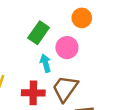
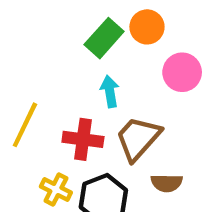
orange circle: (82, 18) -> (147, 27), moved
pink circle: (67, 48) -> (182, 72), moved

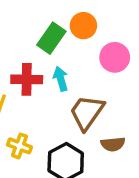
red cross: (83, 139) -> (27, 79), moved
yellow cross: (56, 190) -> (19, 146), moved

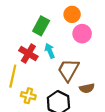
orange circle: (83, 26) -> (72, 14), moved
red cross: (27, 79) -> (28, 54), turned 36

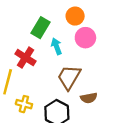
cyan arrow: (50, 51) -> (57, 46), moved

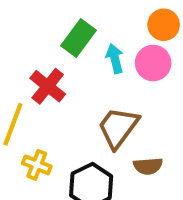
orange circle: (75, 16) -> (164, 25), moved
cyan arrow: (57, 46) -> (115, 59), moved

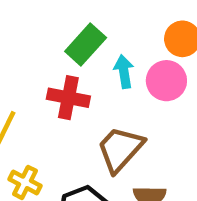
red cross: (48, 86) -> (68, 98), moved, turned -33

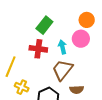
cyan arrow: (124, 72) -> (62, 47), moved

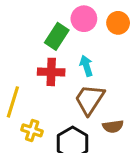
pink circle: (81, 39) -> (84, 19), moved

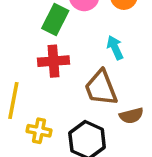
cyan arrow: (86, 66) -> (115, 48), moved
brown trapezoid: (89, 100) -> (101, 88), turned -48

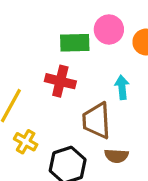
green rectangle: (55, 19) -> (75, 43), turned 44

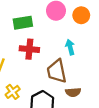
green rectangle: (75, 43) -> (23, 23), moved
yellow cross: (26, 142) -> (13, 92), turned 32

